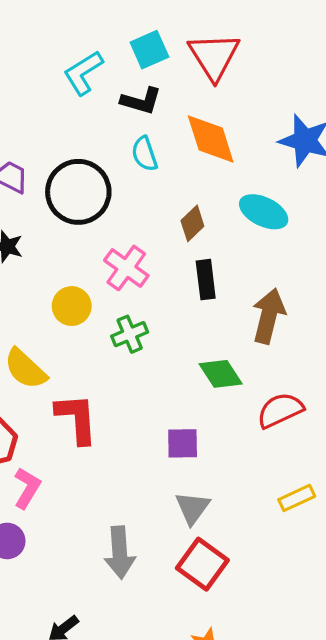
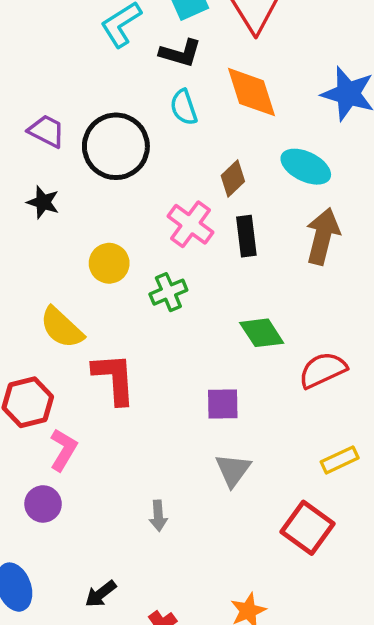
pink cross: (126, 268) -> (190, 224), moved
brown arrow: (269, 316) -> (323, 236), moved
gray arrow: (120, 553) -> (158, 516), size x0.6
red square: (202, 564) -> (307, 528), moved

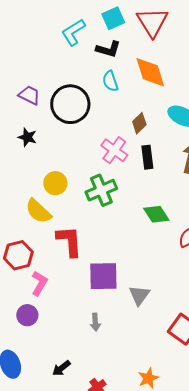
yellow circle: (109, 263) -> (55, 183), moved
green cross: (168, 292) -> (101, 190), size x1.4
purple square: (223, 404) -> (103, 276), moved, size x1.5

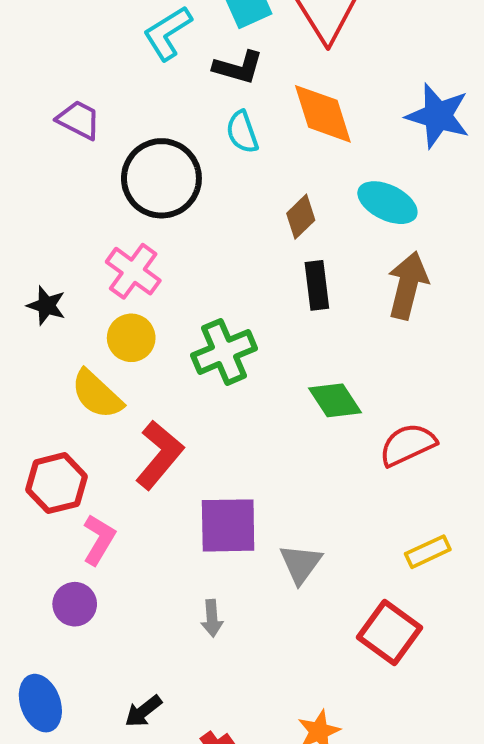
purple trapezoid: (29, 95) -> (79, 120), moved
black star: (27, 137) -> (46, 306), moved
pink cross: (114, 150) -> (133, 271), moved
red L-shape: (69, 241) -> (159, 455), turned 44

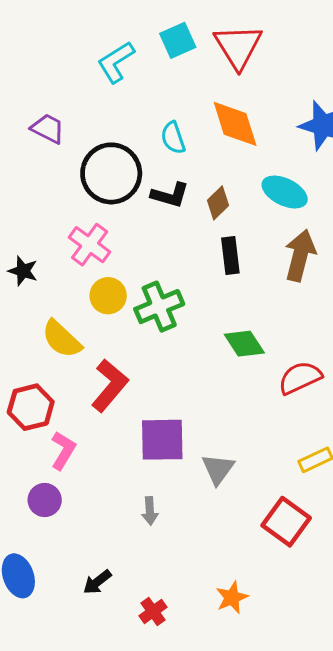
black L-shape: (238, 67) -> (170, 195), moved
yellow circle: (131, 338) -> (108, 296), moved

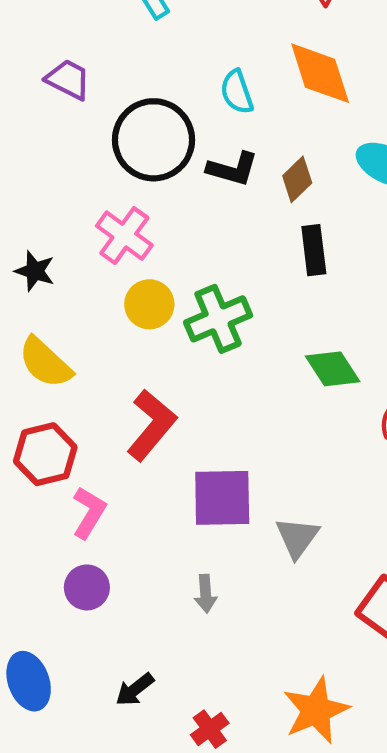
yellow semicircle: (62, 339) -> (45, 363), moved
purple circle: (45, 500) -> (87, 587), moved
orange star: (232, 598) -> (316, 710), size x1.5

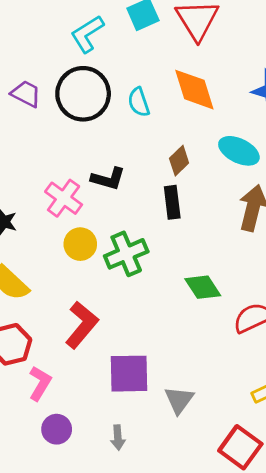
black circle: (154, 140) -> (83, 94), moved
black L-shape: (233, 169) -> (108, 179), moved
black rectangle: (314, 250) -> (172, 202), moved
purple circle: (87, 587) -> (57, 429), moved

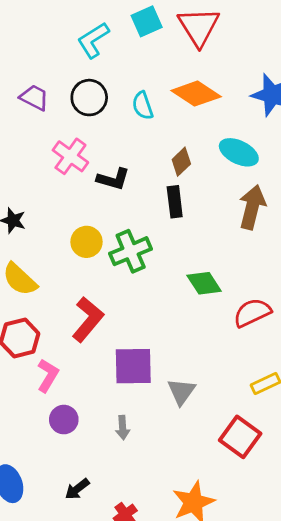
orange diamond: (194, 90) -> (196, 94), turned -39
black circle: (83, 94) -> (89, 98), size x0.7
pink cross: (64, 198) -> (70, 156), moved

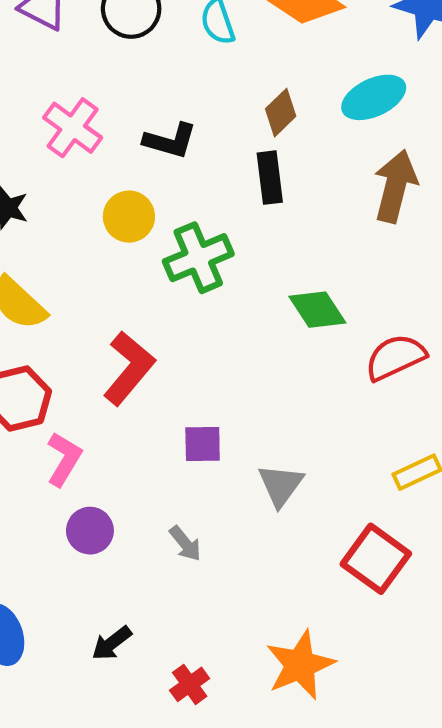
cyan ellipse: (239, 152) -> (374, 97), turned -51
pink cross: (70, 156) -> (73, 128), moved
yellow circle: (86, 242) -> (129, 217), moved
purple square: (133, 366) -> (203, 444), size x0.6
gray arrow: (123, 428) -> (185, 544), turned -35

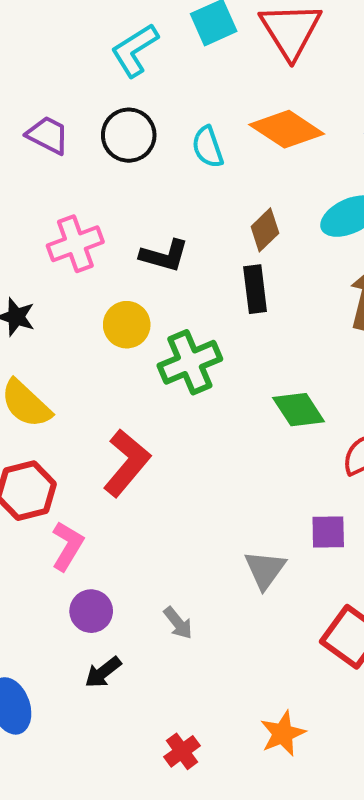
pink cross: (73, 128) -> (75, 244), turned 34
purple square: (203, 444) -> (328, 532), moved
black arrow: (112, 643) -> (103, 672), moved
orange star: (300, 665) -> (283, 734), size x0.7

